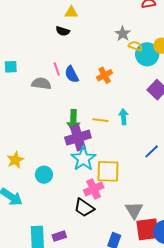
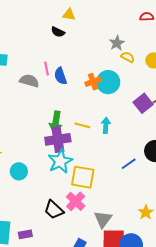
cyan circle: (147, 54) -> (108, 82), moved
pink cross: (94, 189) -> (76, 201), moved, turned -30

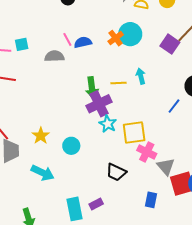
blue semicircle: (60, 76) -> (83, 42), turned 114
cyan star: (60, 161) -> (108, 124), size x0.7
pink cross: (76, 201) -> (147, 152), moved

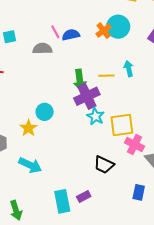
cyan circle: (71, 146) -> (45, 112), moved

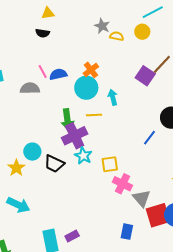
cyan circle: (118, 27) -> (86, 88), moved
cyan arrow: (129, 69) -> (113, 97), moved
yellow square: (122, 125) -> (110, 164), size x0.7
black trapezoid: (104, 165) -> (54, 164), moved

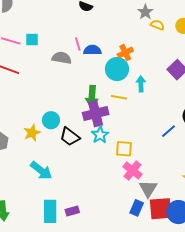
cyan arrow: (18, 205) -> (41, 171), moved
blue rectangle: (127, 232) -> (137, 208), moved

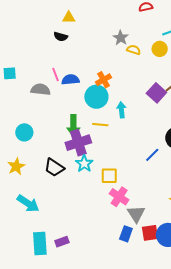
cyan circle: (51, 120) -> (24, 132), moved
red square: (161, 209) -> (150, 233), size x0.7

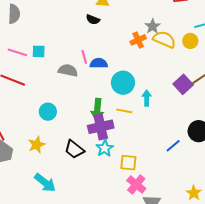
yellow semicircle: (134, 50) -> (164, 39), size x1.6
orange cross: (104, 80) -> (138, 40), moved

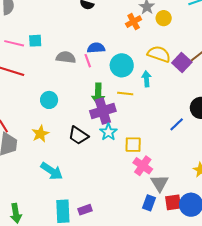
yellow semicircle: (164, 39) -> (159, 54), moved
yellow circle: (190, 41) -> (164, 18), moved
pink line: (84, 57) -> (88, 61), moved

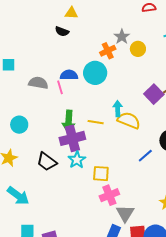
yellow semicircle: (159, 54) -> (129, 120), moved
cyan circle: (122, 65) -> (95, 73), moved
pink cross: (143, 166) -> (109, 195), turned 30

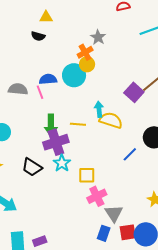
yellow circle: (138, 49) -> (87, 64), moved

